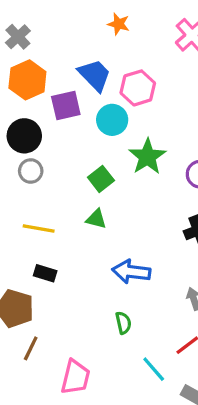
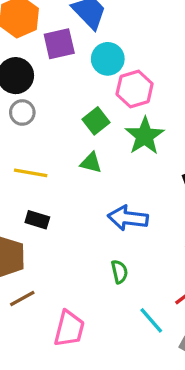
pink hexagon: (138, 88) -> (135, 89), moved
green star: (147, 157) -> (145, 136), moved
brown line: (31, 348) -> (22, 299), turned 35

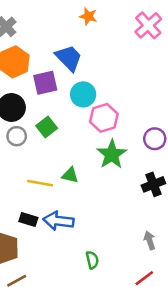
green square: (96, 121) -> (47, 127), moved
yellow line: (31, 173) -> (40, 183), moved
blue arrow: (128, 218) -> (58, 221), moved

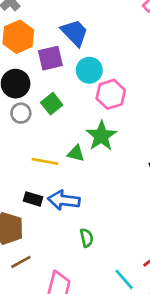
green star: (112, 154) -> (101, 136), moved
green semicircle: (92, 260) -> (87, 238), moved

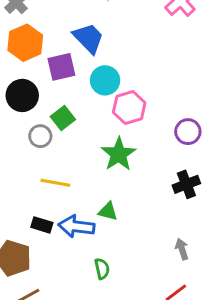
gray circle: (21, 113) -> (40, 136), moved
green triangle: (76, 153) -> (108, 211), moved

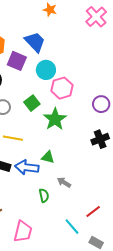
purple square: (61, 67) -> (17, 61), turned 36
green square: (63, 118) -> (32, 103), moved
gray arrow: (182, 249) -> (64, 182), moved, turned -40

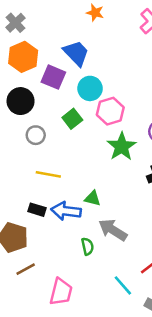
green square: (32, 103) -> (72, 119), moved
green star: (55, 119) -> (122, 147), moved
gray arrow: (64, 182) -> (113, 230), size x1.6

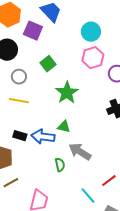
cyan circle: (90, 88) -> (91, 32), moved
pink hexagon: (110, 111) -> (93, 58), moved
green star: (122, 147) -> (67, 93), moved
yellow line: (48, 174) -> (19, 101), moved

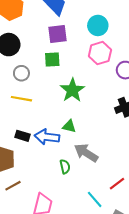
purple square: (33, 31) -> (58, 34), moved, turned -30
green square: (48, 64) -> (52, 59), turned 35

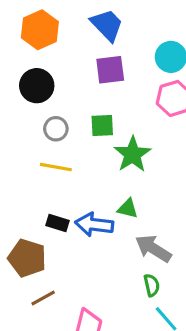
green square: (52, 59) -> (102, 126), moved
green semicircle: (65, 167) -> (152, 285), moved

